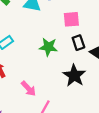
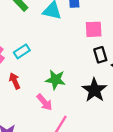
green star: (48, 47) -> (55, 80), moved

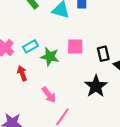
pink square: (94, 29) -> (75, 46), moved
green star: (55, 80) -> (50, 57), moved

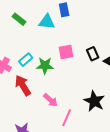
red arrow: (22, 73) -> (23, 85), size x1.5
black star: (96, 86) -> (94, 101), moved

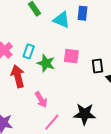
cyan rectangle: (26, 60) -> (29, 51), turned -48
black star: (94, 101) -> (85, 114), turned 30

